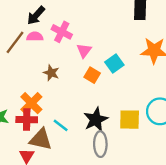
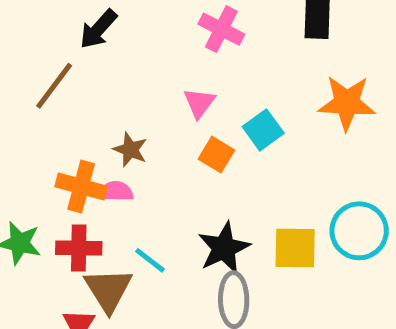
pink cross: (62, 32) -> (221, 29), moved
pink semicircle: (35, 37) -> (116, 191), moved
orange cross: (31, 103) -> (81, 187), moved, turned -30
brown triangle: (41, 139) -> (108, 290), turned 45

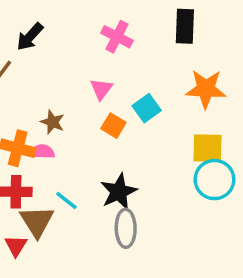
yellow square: (295, 248) -> (208, 148), moved

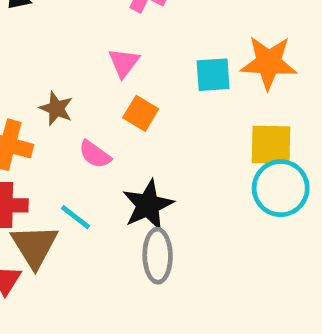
cyan square: (147, 108) -> (213, 75), moved, turned 32
pink semicircle: (42, 152) -> (95, 154), moved, turned -145

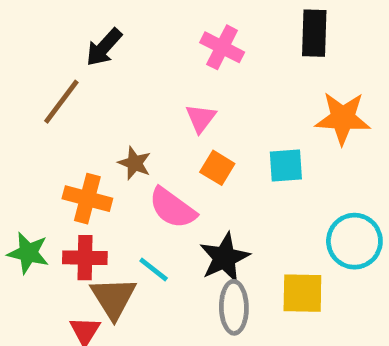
cyan square: (213, 75) -> (286, 165), moved
yellow square: (271, 145) -> (302, 293), moved
pink semicircle: (95, 154) -> (172, 208), size x1.5

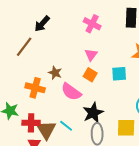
pink triangle: (201, 118) -> (91, 55), moved
red cross: (85, 258) -> (31, 123), moved
cyan line: (154, 270) -> (66, 126), moved

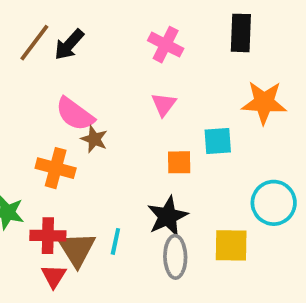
brown line: (24, 47) -> (34, 43), moved
orange square: (90, 75) -> (179, 162), moved, turned -32
pink semicircle: (71, 92) -> (75, 114), moved
cyan line: (66, 126) -> (115, 241), turned 64

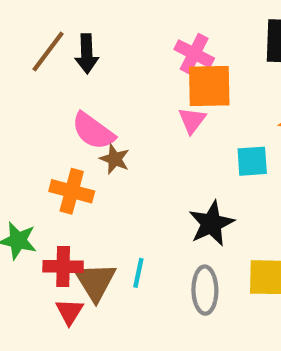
black arrow: (69, 45) -> (87, 54), turned -44
orange square: (179, 162) -> (209, 86), moved, size x1.6
black star: (168, 216) -> (211, 223), moved

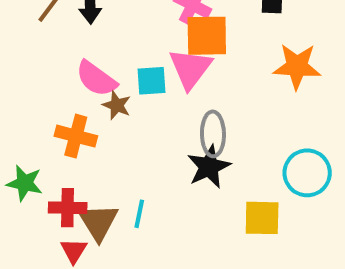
pink triangle: (192, 120) -> (190, 68), size x1.6
cyan square: (252, 161) -> (152, 81), moved
gray ellipse: (205, 290) -> (213, 134), moved

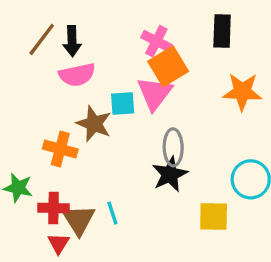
orange square: (207, 36) -> (168, 66), turned -30
pink semicircle: (96, 79) -> (77, 75), moved, turned -48
brown star: (117, 105) -> (94, 124), size x1.5
cyan line: (139, 214) -> (112, 213), turned -30

